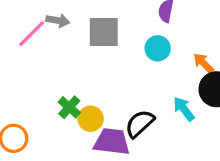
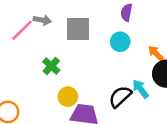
green cross: (69, 107) -> (51, 66), moved
black semicircle: (140, 124) -> (120, 97), moved

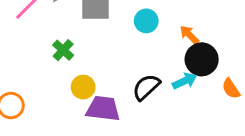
cyan arrow: (141, 89) -> (185, 81), moved, turned 102

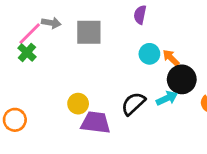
cyan circle: (146, 21) -> (149, 54), moved
green cross: (63, 50) -> (27, 52), moved

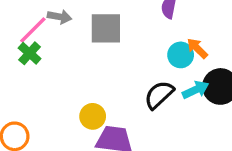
orange arrow: (171, 58) -> (197, 48), moved
cyan arrow: (167, 98) -> (196, 90), moved
black semicircle: (133, 104) -> (159, 95), moved

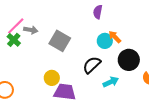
gray arrow: (59, 17) -> (31, 30), moved
gray square: (106, 28) -> (60, 41), moved, turned 30
cyan arrow: (196, 90) -> (111, 82), moved

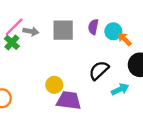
purple semicircle: (98, 12) -> (93, 27), moved
gray square: (60, 41) -> (63, 30), moved, turned -30
cyan circle: (105, 41) -> (113, 31), moved

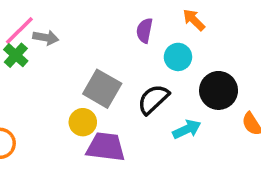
gray square: (63, 30) -> (102, 89), moved, turned 30
cyan circle: (113, 31) -> (178, 57), moved
orange arrow: (124, 39) -> (194, 20), moved

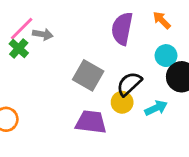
purple semicircle: (144, 31) -> (122, 29), size x1.6
cyan circle: (178, 57) -> (166, 56), moved
yellow circle: (83, 122) -> (122, 102), moved

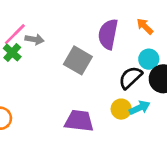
gray square: (88, 75) -> (78, 60), moved
black semicircle: (129, 84) -> (130, 78), moved
yellow circle: (122, 102) -> (121, 109), moved

